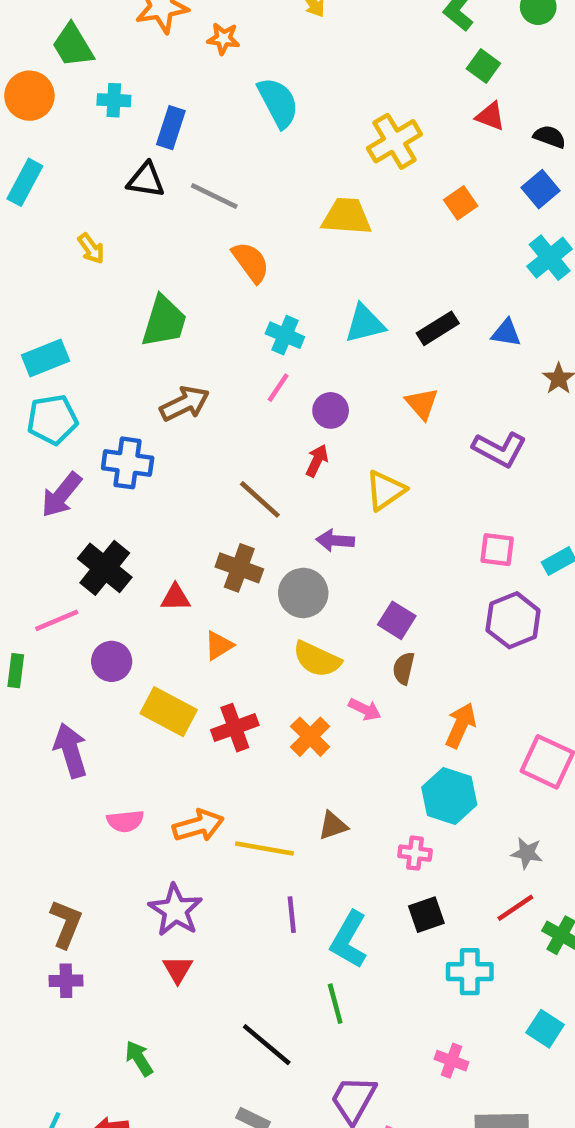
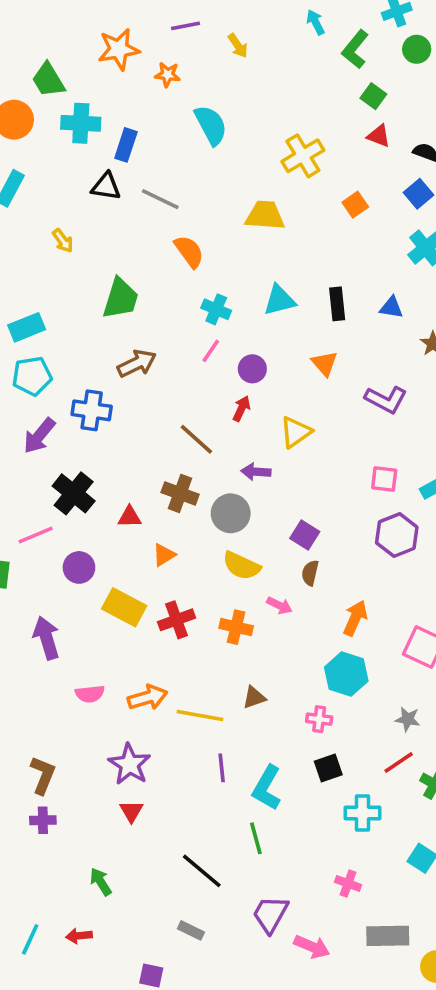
cyan cross: (114, 100) -> (81, 123), size x1.5
black rectangle: (438, 328) -> (337, 304), turned -64
orange cross: (310, 737) -> (236, 627), turned -32

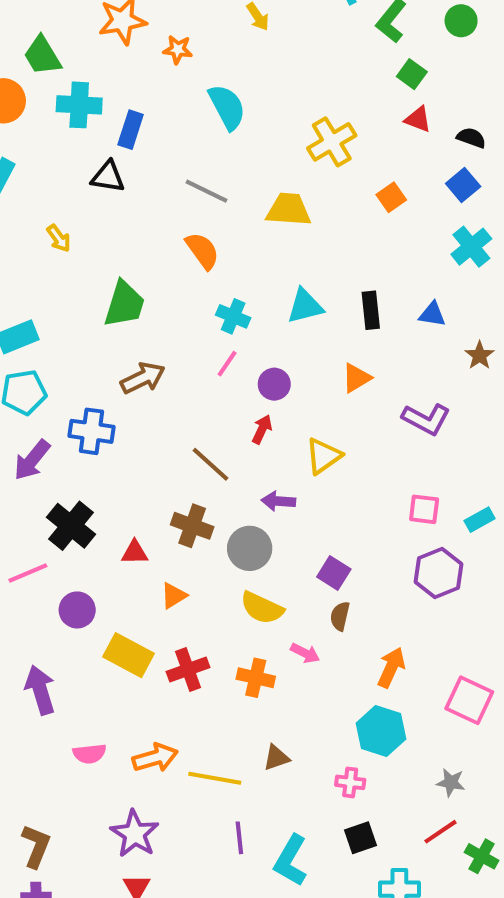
gray line: (160, 199) -> (206, 191), moved
orange triangle: (325, 363) -> (356, 378), turned 40

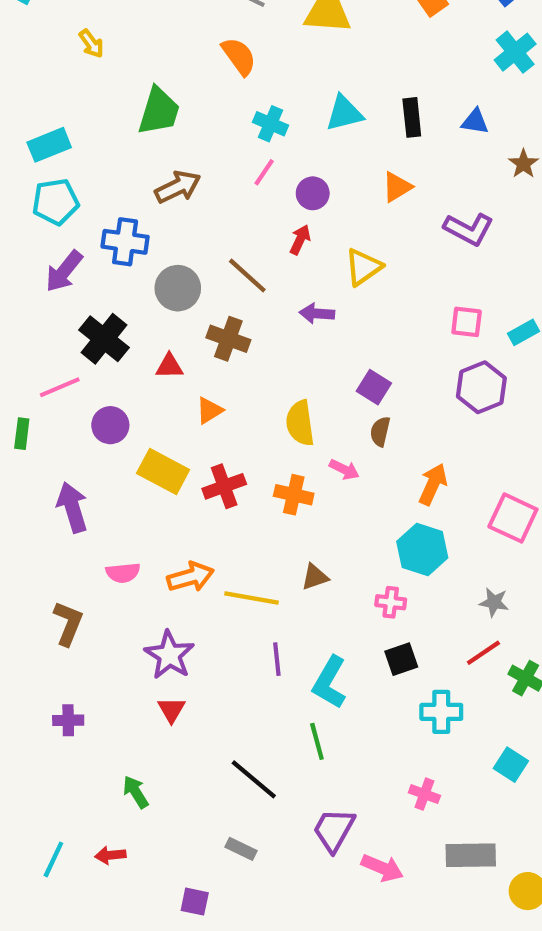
gray circle: (250, 548) -> (178, 288), moved
yellow semicircle: (262, 608) -> (300, 423), turned 57
brown L-shape: (36, 846) -> (68, 623), moved

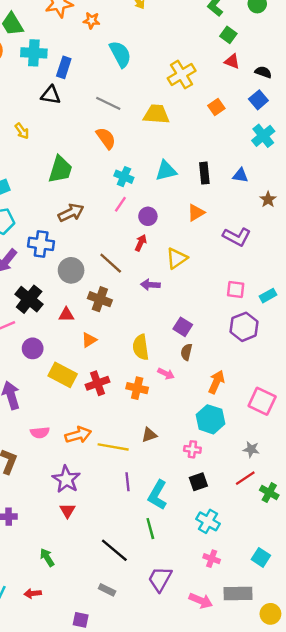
cyan cross: (441, 712) -> (208, 521), moved, turned 30
cyan square: (511, 765) -> (261, 557), moved
pink arrow: (382, 868) -> (201, 601), moved

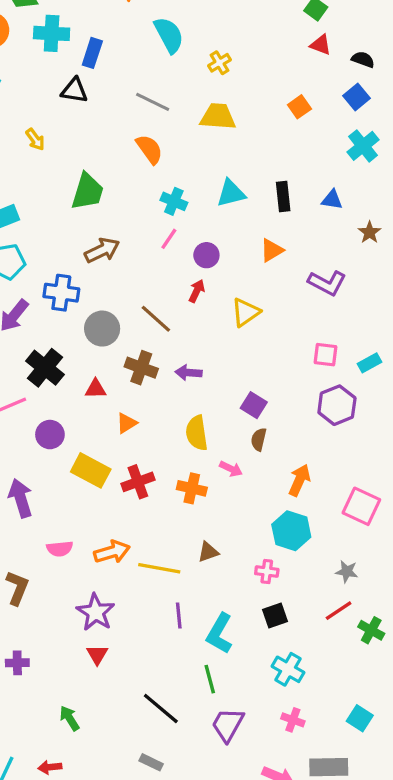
yellow cross: (182, 75) -> (220, 63), moved, size x0.6
purple arrow: (150, 285) -> (189, 373), moved
purple trapezoid: (160, 579) -> (228, 725), moved

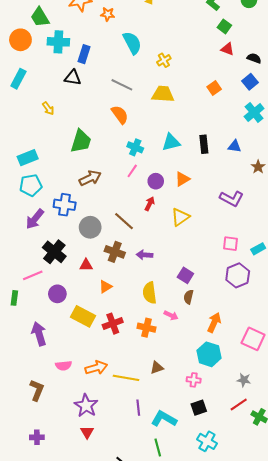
orange triangle: (272, 250) -> (182, 179), moved
cyan L-shape: (220, 633) -> (164, 419), turned 90

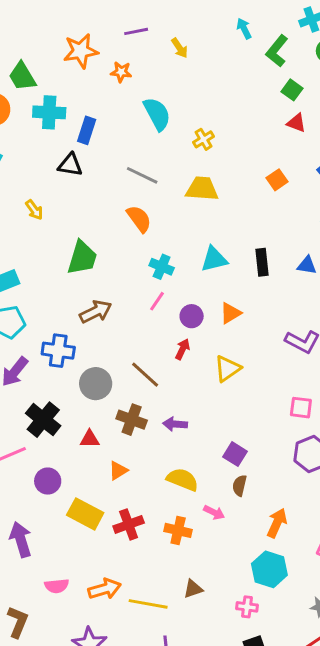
yellow semicircle: (150, 293) -> (183, 480), turned 120

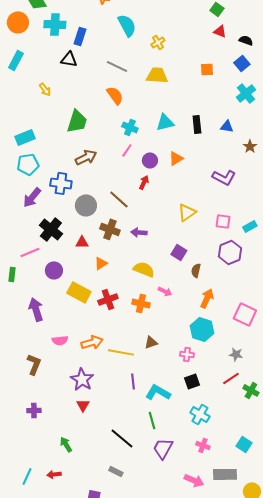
orange square: (277, 180) -> (207, 69), turned 32
yellow triangle: (228, 369) -> (187, 212), moved
brown semicircle: (239, 486) -> (196, 270), moved

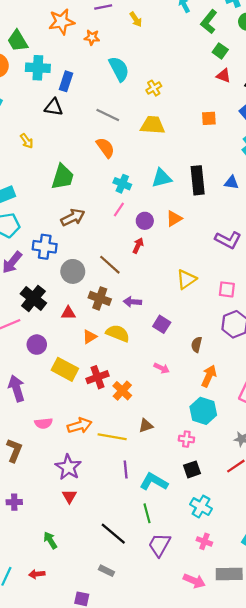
black rectangle: (197, 124) -> (198, 180), size x1.4
purple square: (179, 252) -> (162, 324), moved
yellow semicircle: (144, 269) -> (118, 333), moved
orange cross: (141, 303) -> (122, 391), moved, turned 30

